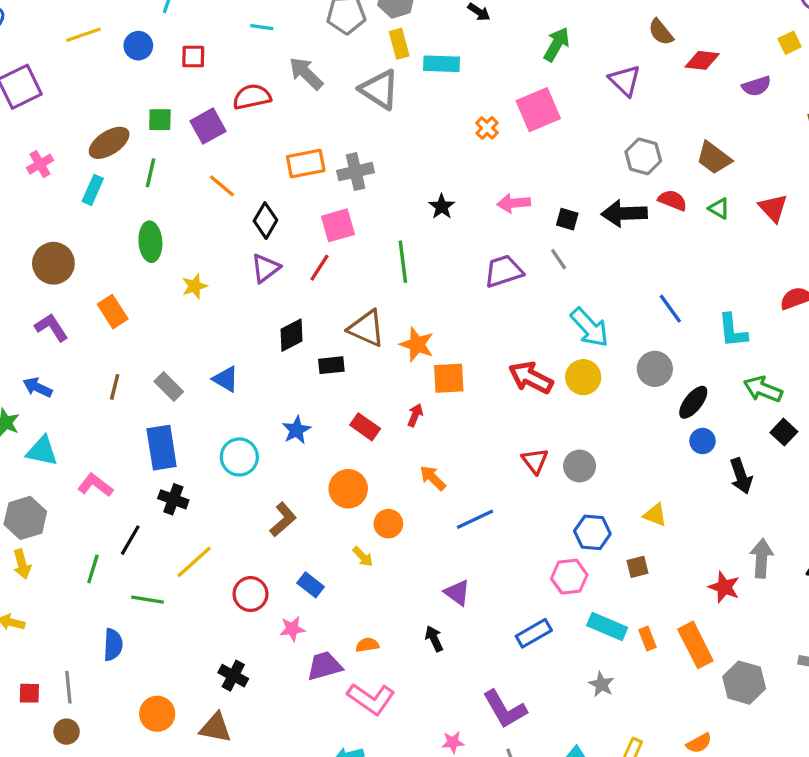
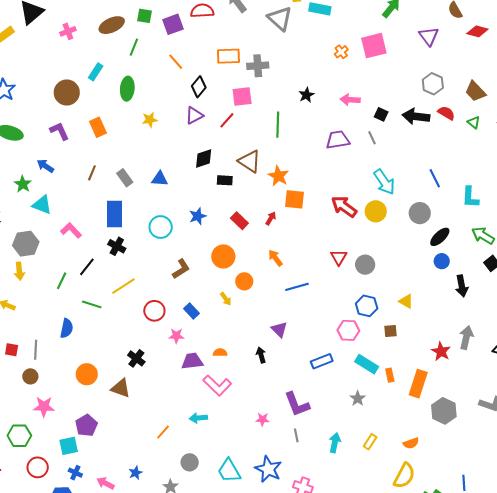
cyan rectangle: (93, 190) -> (96, 72), moved
blue triangle: (226, 379) -> (160, 179), turned -36
orange rectangle: (695, 645) -> (418, 384), turned 36

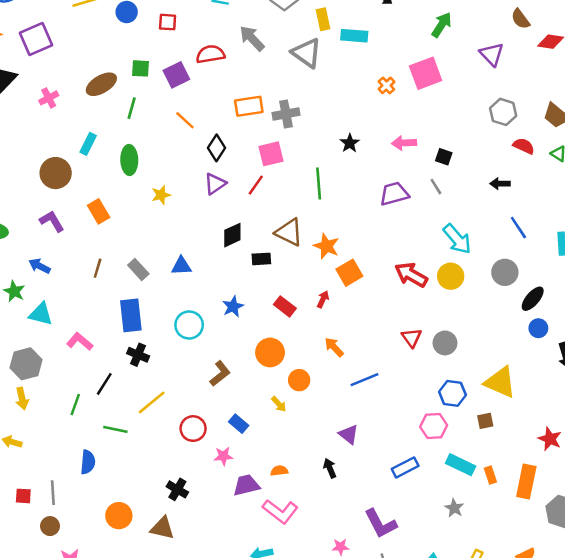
black arrow: (416, 116) -> (500, 184), moved, size x0.6
orange square: (294, 199) -> (349, 273), turned -30
yellow triangle: (406, 301) -> (500, 382), size x1.8

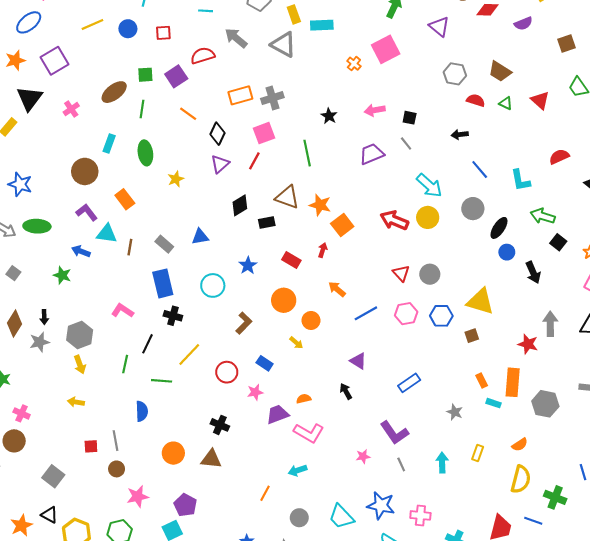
cyan triangle: (41, 314) -> (107, 234), moved
pink hexagon: (434, 426) -> (406, 314), moved
cyan rectangle: (461, 465) -> (493, 403), moved, size x0.6

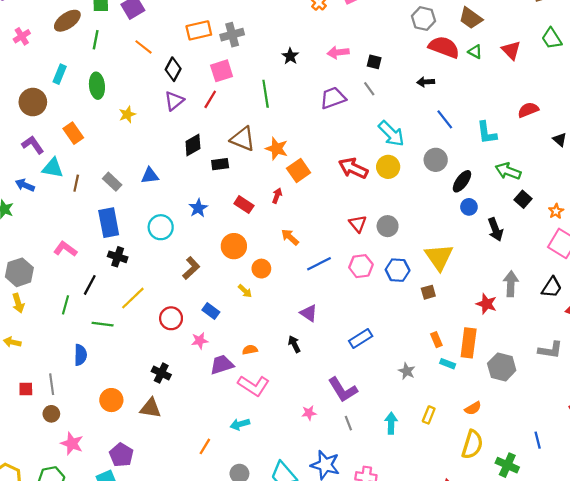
red semicircle: (476, 100) -> (444, 47), size x1.6
yellow triangle: (480, 301) -> (439, 257), turned 36
pink star: (138, 496) -> (72, 444), turned 30

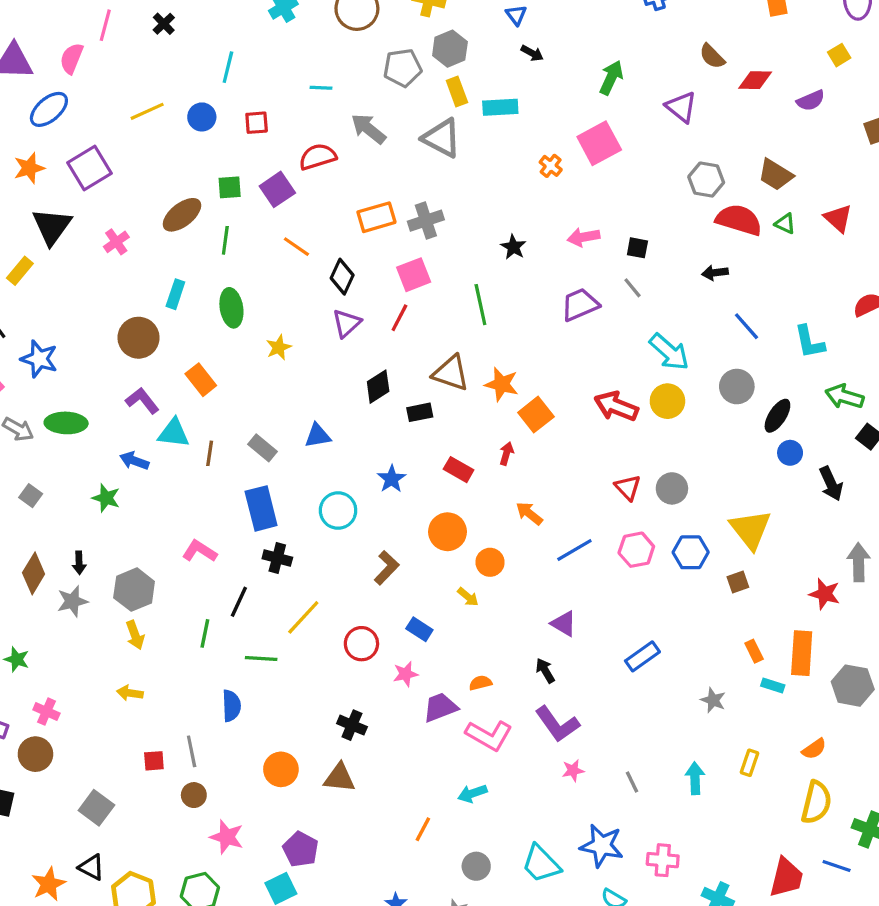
purple L-shape: (343, 390) -> (557, 724), moved

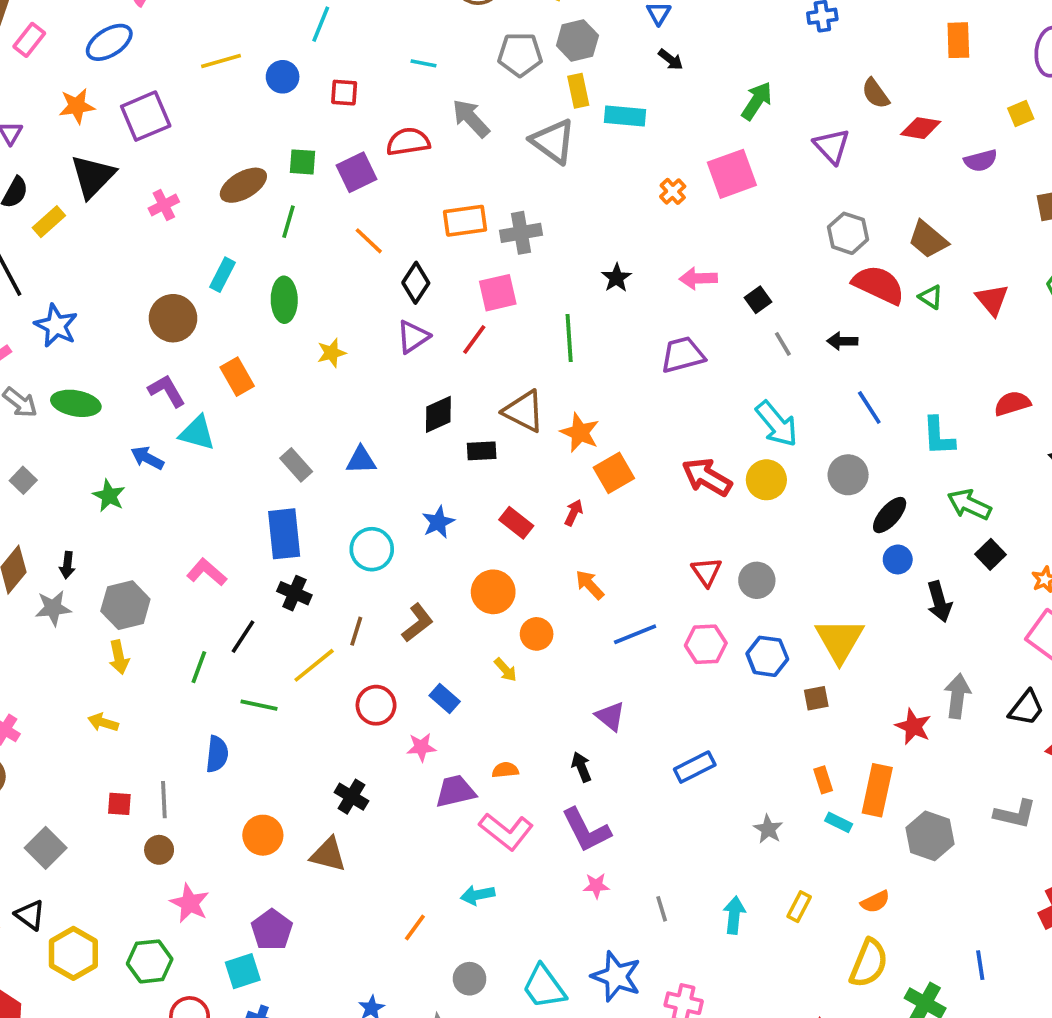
black square: (637, 248) -> (758, 300), turned 35
gray line: (633, 288) -> (783, 344), moved
brown line: (210, 453) -> (356, 631), moved

